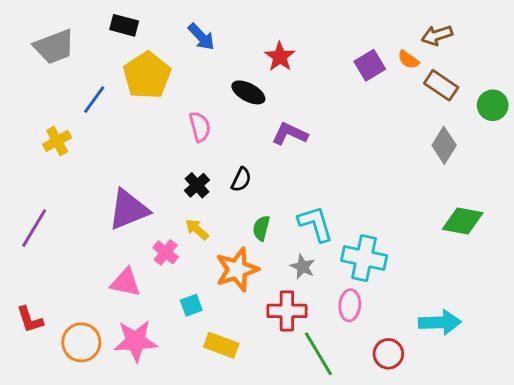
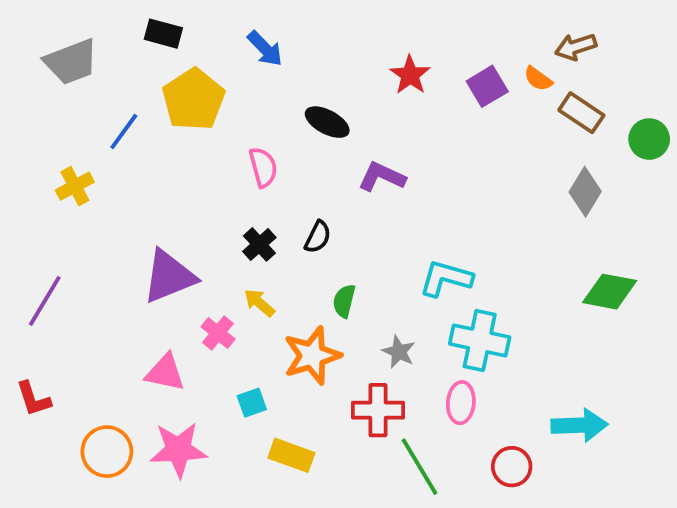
red star: (280, 57) -> (410, 75), moved
cyan L-shape: (316, 224) -> (446, 278), moved, turned -57
red L-shape: (30, 320) -> (33, 399), moved

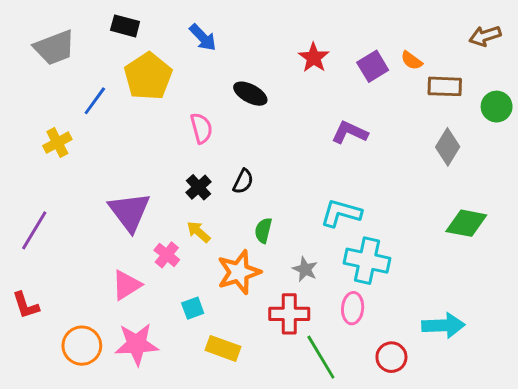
brown arrow: (576, 47) -> (485, 36), moved
brown rectangle: (581, 113) -> (445, 86), turned -32
purple L-shape: (382, 177) -> (350, 132), moved
purple triangle: (169, 276) -> (129, 212), turned -45
pink triangle: (165, 372) -> (126, 285), turned -44

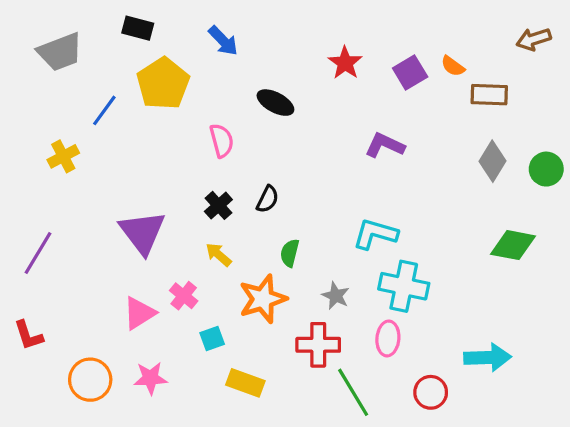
green circle: (497, 107) -> (546, 169), moved
pink cross: (167, 255) -> (184, 296), moved
pink star: (137, 344) -> (150, 378), size x0.7

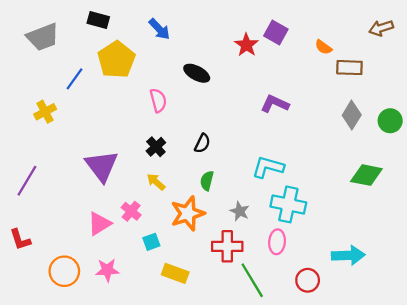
purple square: (410, 72) -> (276, 32), moved, turned -30
black semicircle: (268, 199) -> (202, 143), moved

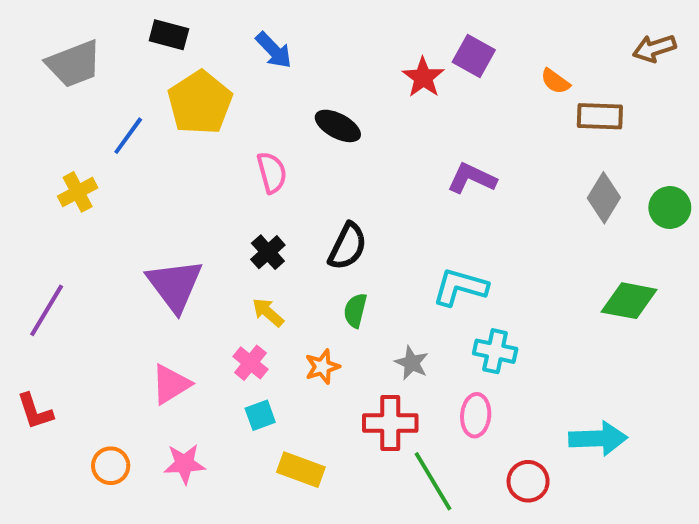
black semicircle: (202, 143) -> (348, 246), size x1.4
cyan cross: (288, 204) -> (495, 351), size x0.7
pink cross: (131, 211) -> (250, 363), moved
orange star: (188, 214) -> (322, 367), size x0.6
orange circle: (64, 271) -> (111, 466), size x0.7

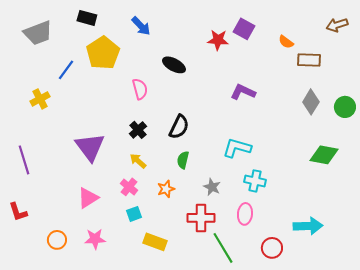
red star: (423, 77) -> (218, 40), turned -30
purple line: (47, 310) -> (24, 160), turned -48

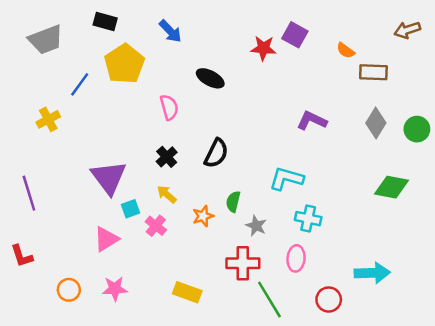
purple L-shape: (243, 92) -> (312, 121), moved
green semicircle: (183, 160) -> (233, 202), moved
orange star: (166, 189) -> (203, 216), moved
cyan square: (134, 214) -> (130, 209), moved

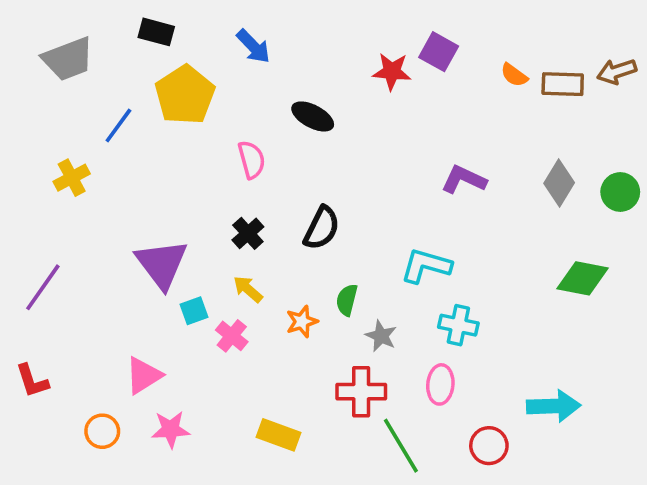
brown arrow: (407, 30) -> (617, 72), moved
brown rectangle: (373, 72) -> (563, 84), moved
purple line: (29, 193) -> (43, 287), turned 52
pink triangle: (106, 239) -> (144, 375), moved

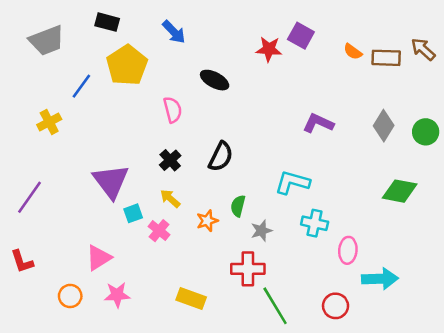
brown arrow: (617, 72) -> (423, 49), turned 60
gray star: (381, 336) -> (261, 231), turned 30
pink ellipse: (440, 384) -> (348, 250), moved

